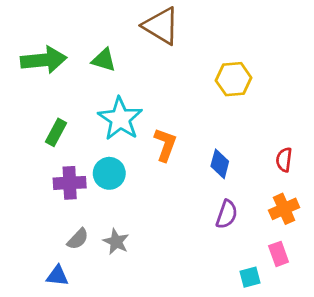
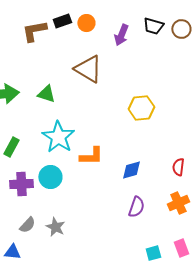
orange L-shape: (165, 145) -> (91, 156), turned 70
blue diamond: (220, 164) -> (131, 170), turned 60
pink rectangle: (279, 254) -> (181, 248), moved

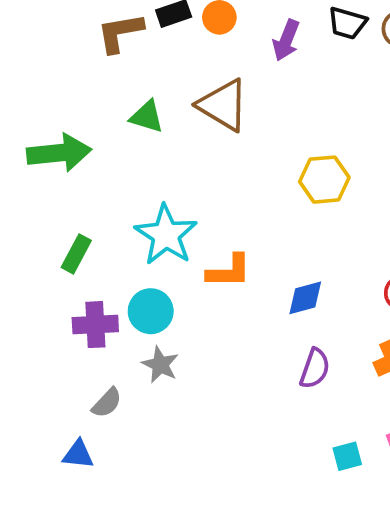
green triangle: (46, 94) -> (147, 117), moved
gray star: (55, 227) -> (160, 365), moved

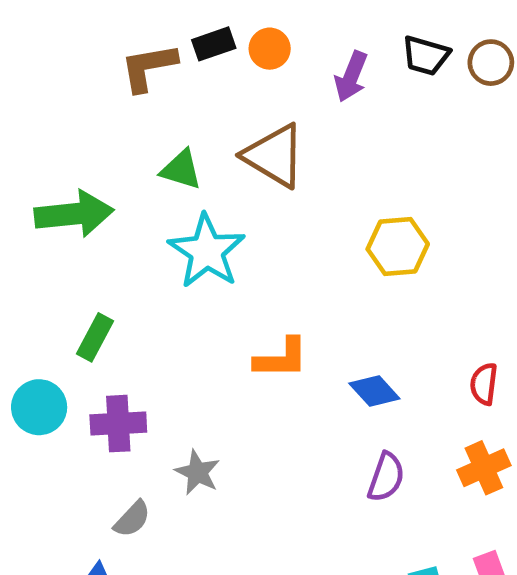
cyan star: (166, 235) -> (207, 251), moved
blue diamond: (305, 298) -> (374, 391), turned 63
cyan circle: (151, 311) -> (39, 407), moved

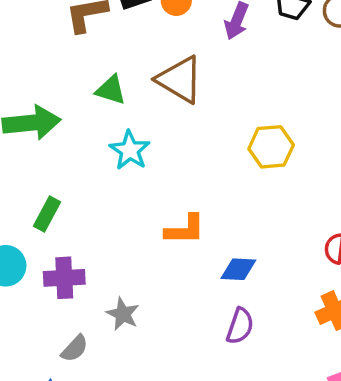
cyan star: (207, 251) -> (130, 150), size x0.7
blue diamond: (374, 391) -> (238, 269), moved, turned -45
purple semicircle: (386, 477) -> (240, 326), moved

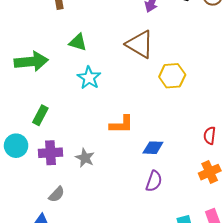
brown triangle: (180, 80) -> (140, 44), moved
gray star: (123, 314) -> (85, 158), moved

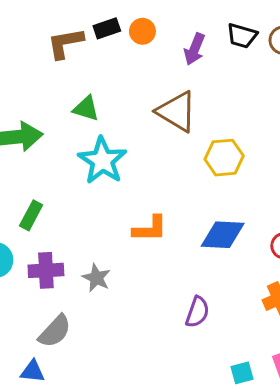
cyan star: (89, 78) -> (102, 160), size x1.4
blue diamond: (153, 148) -> (223, 235), moved, size x1.4
gray semicircle: (57, 194) -> (55, 331), size x1.4

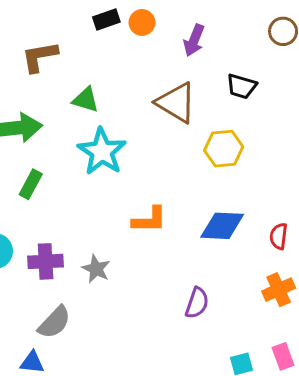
black trapezoid: (242, 36) -> (241, 86), moved
brown L-shape: (65, 43) -> (40, 57), moved
green rectangle: (31, 215) -> (31, 184), moved

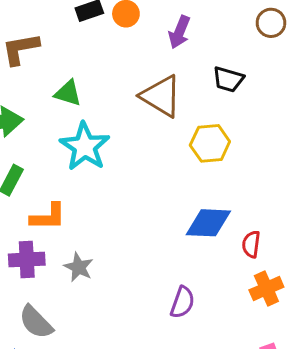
orange L-shape: (149, 220) -> (48, 217), moved
red semicircle: (279, 236) -> (251, 244), moved
gray semicircle: (54, 322) -> (36, 322), turned 93

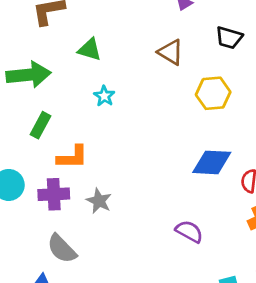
brown triangle: (161, 96) -> (171, 52), size x0.7
cyan star: (85, 147) -> (104, 96), size x0.5
purple semicircle: (182, 302) -> (189, 231), turned -80

